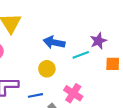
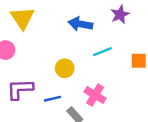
purple star: (98, 41) -> (120, 15), moved
blue arrow: (54, 42) -> (80, 24), moved

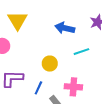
pink cross: (95, 95) -> (73, 87), turned -30
blue line: (53, 99) -> (38, 88), turned -56

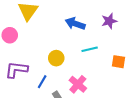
pink cross: (73, 87) -> (78, 84), turned 30

